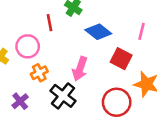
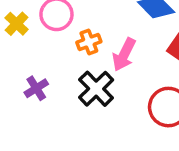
orange cross: (39, 73) -> (89, 42), moved

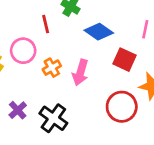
black cross: (96, 89) -> (53, 118), moved

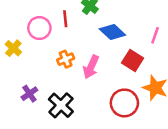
pink circle: (23, 51) -> (39, 28), moved

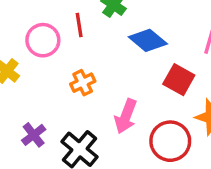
pink arrow: (91, 67) -> (126, 116), moved

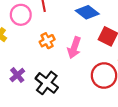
pink arrow: (126, 116) -> (74, 48), moved

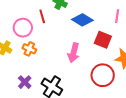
orange cross: (47, 41) -> (29, 49), moved, turned -32

